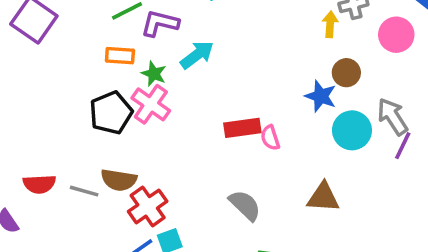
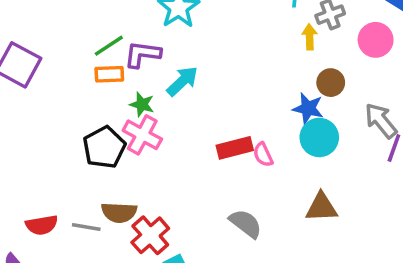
orange rectangle: (120, 56) -> (109, 74), moved
cyan circle: (352, 130) -> (319, 137), moved

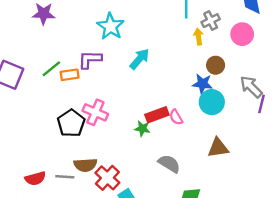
green line: (109, 46) -> (51, 69), moved
cyan arrow: (182, 81) -> (140, 59), moved
green star: (142, 104) -> (142, 129), moved

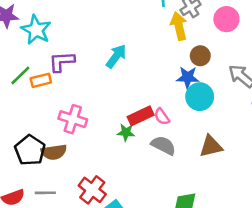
cyan star: (110, 26) -> (36, 30), moved
yellow arrow: (199, 37) -> (179, 26), size x1.5
black pentagon: (71, 123) -> (30, 150), moved
gray semicircle: (169, 164) -> (163, 145), moved
brown semicircle: (85, 165) -> (54, 152), moved

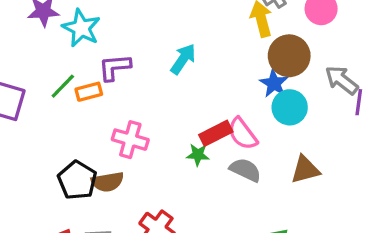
brown circle: (200, 56) -> (289, 56), size x1.6
blue star: (188, 77) -> (274, 83), turned 30
pink semicircle: (162, 117) -> (243, 134), size x1.5

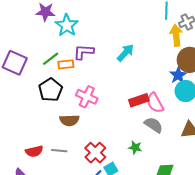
green star: (198, 155) -> (135, 147), moved
black pentagon: (77, 180) -> (51, 90), moved

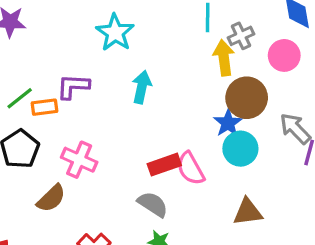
cyan star: (67, 25) -> (115, 33), moved
cyan arrow: (126, 53) -> (142, 87), turned -30
brown semicircle: (69, 120) -> (51, 198), turned -42
gray semicircle: (154, 125) -> (153, 204), moved

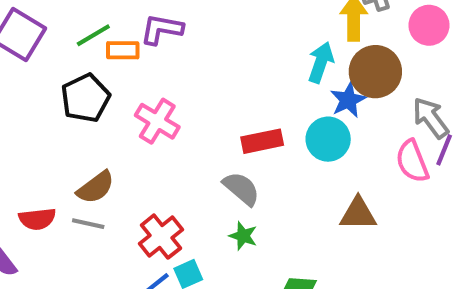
cyan arrow: (142, 87) -> (321, 62), moved
cyan circle: (240, 149) -> (328, 139), moved
pink semicircle: (191, 168) -> (412, 161), moved
brown semicircle: (51, 198) -> (96, 187), moved

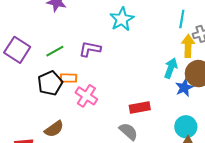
orange rectangle: (123, 50) -> (69, 78), moved
cyan circle: (328, 139) -> (186, 127), moved

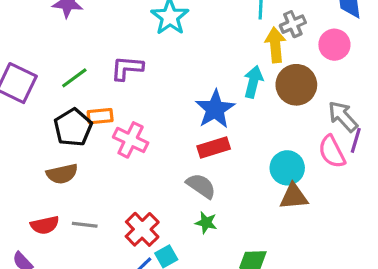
blue star: (184, 88) -> (215, 109), moved, size x1.4
brown semicircle: (54, 129) -> (62, 174), moved, turned 30

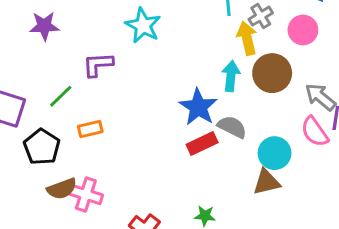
purple L-shape: (127, 68) -> (98, 65), moved
black pentagon: (73, 127) -> (42, 147), moved
pink cross: (131, 140) -> (86, 195), moved
gray semicircle: (201, 186) -> (232, 127), moved
brown triangle: (294, 197) -> (266, 182), moved

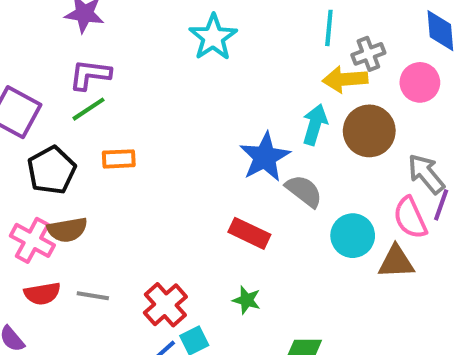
yellow arrow: (247, 38) -> (345, 79), turned -92
purple L-shape: (98, 65) -> (90, 75), moved
red rectangle: (202, 144) -> (249, 233), moved, turned 40
brown triangle: (266, 182) -> (396, 262), moved
pink cross: (86, 195) -> (32, 240), moved

